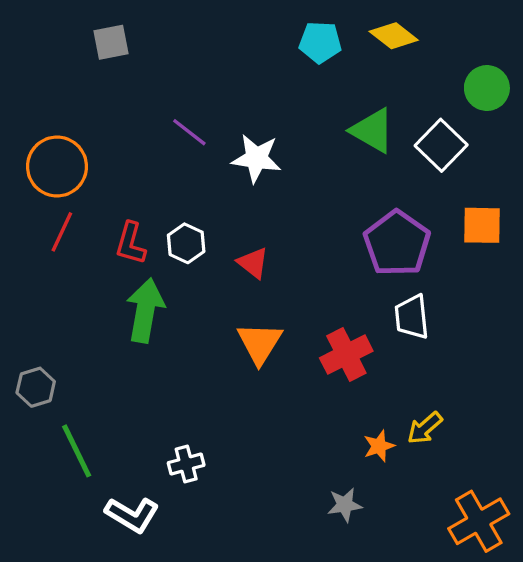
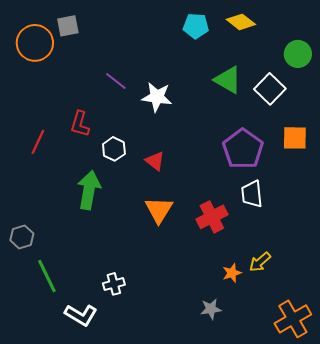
orange circle: (57, 166) -> (35, 43), moved
red L-shape: (131, 243) -> (80, 124), moved

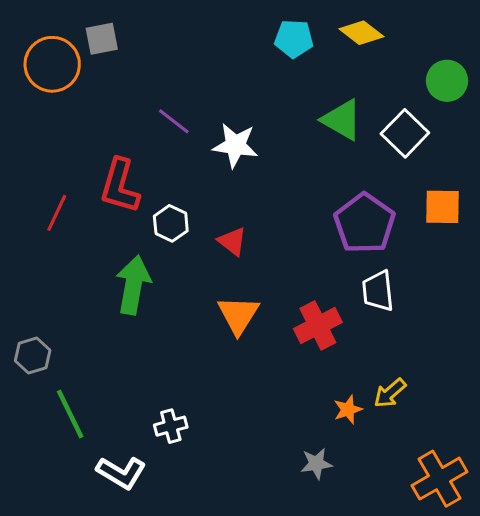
red L-shape: (80, 124) -> (120, 186), size x1.4

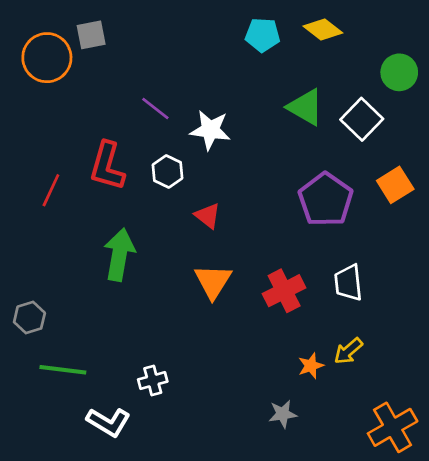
orange square: (442, 207) -> (395, 185), turned -33
white hexagon: (171, 223) -> (167, 171), moved
white trapezoid: (378, 291) -> (348, 283), moved
green line: (70, 414) -> (63, 370), turned -57

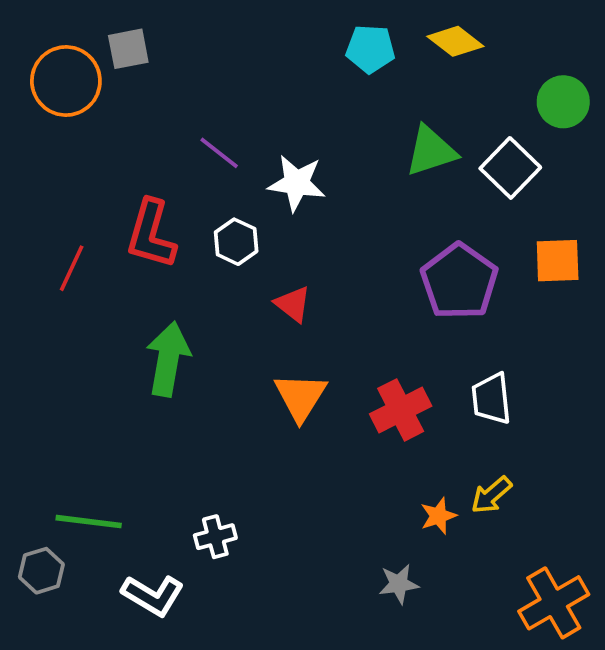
green triangle: (305, 107) -> (431, 151), turned -48
orange square: (395, 185) -> (558, 261), turned 30
gray hexagon: (29, 318) -> (41, 571), moved

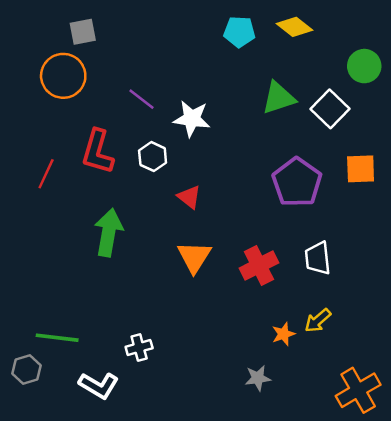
orange circle: (66, 81) -> (63, 76), moved

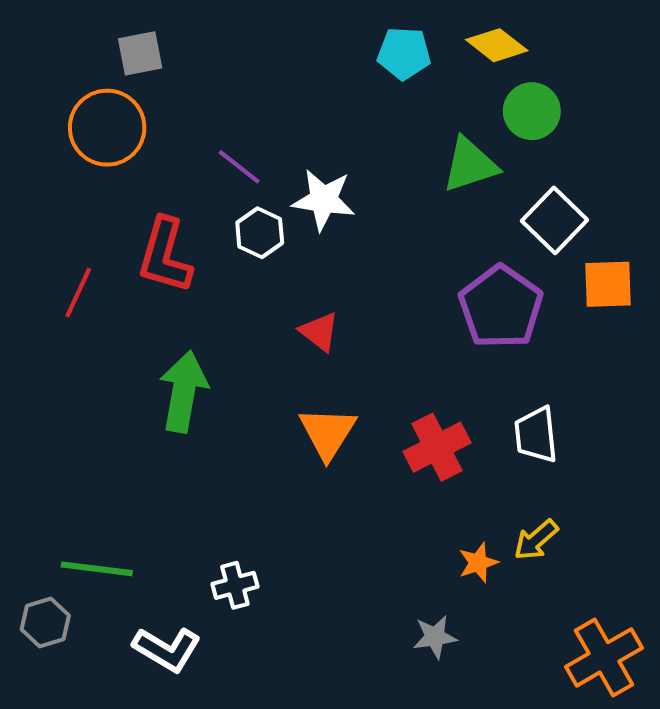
green circle: (364, 66) -> (532, 111), moved
white square: (330, 109) -> (554, 220), moved
white hexagon: (153, 157) -> (260, 233), moved

